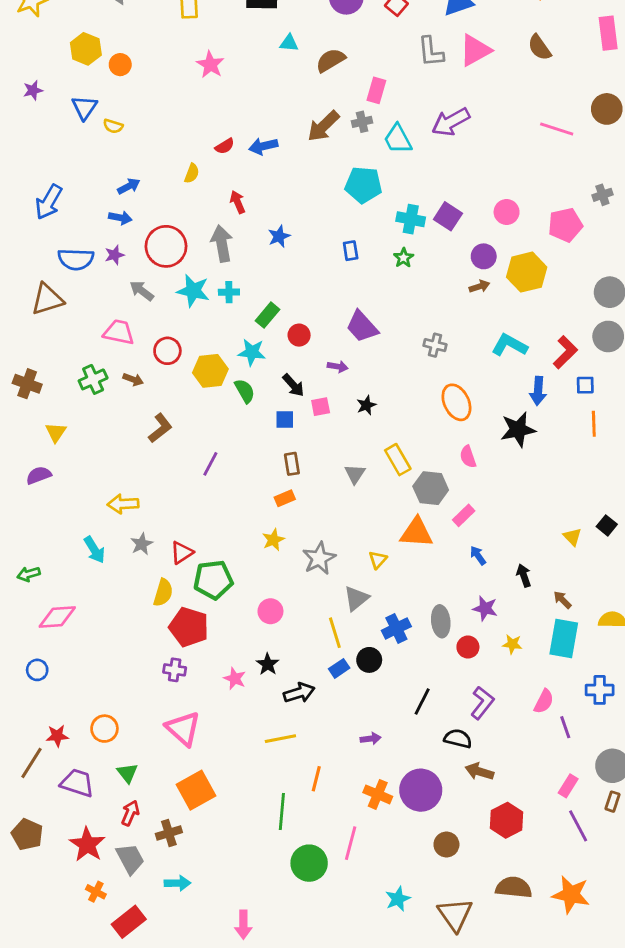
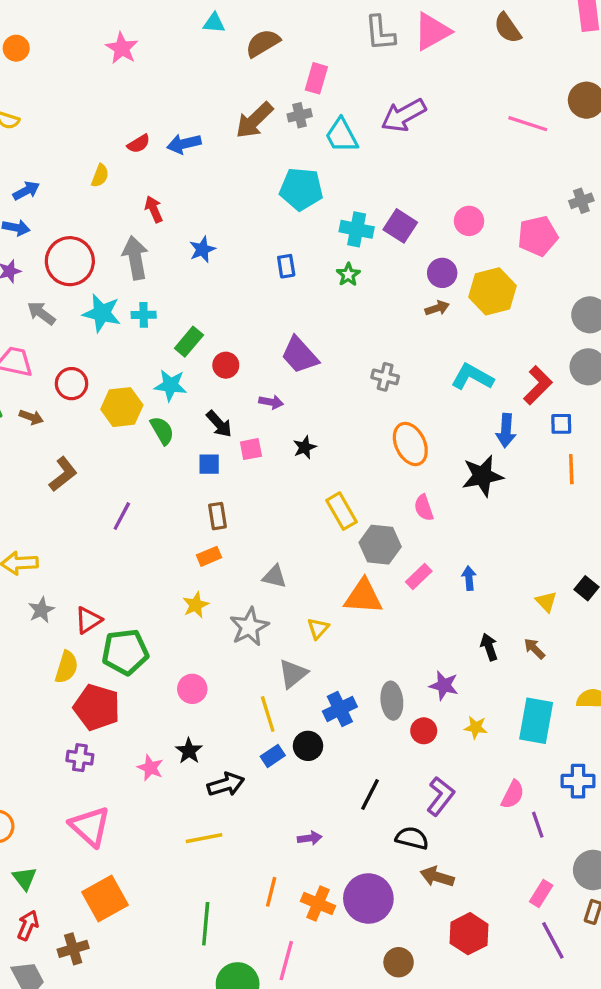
gray triangle: (355, 474) -> (274, 576), moved, turned -50
blue arrow: (478, 555) -> (469, 578), moved, turned 30
brown arrow: (562, 600) -> (534, 649), moved
orange line: (316, 779) -> (271, 892), moved

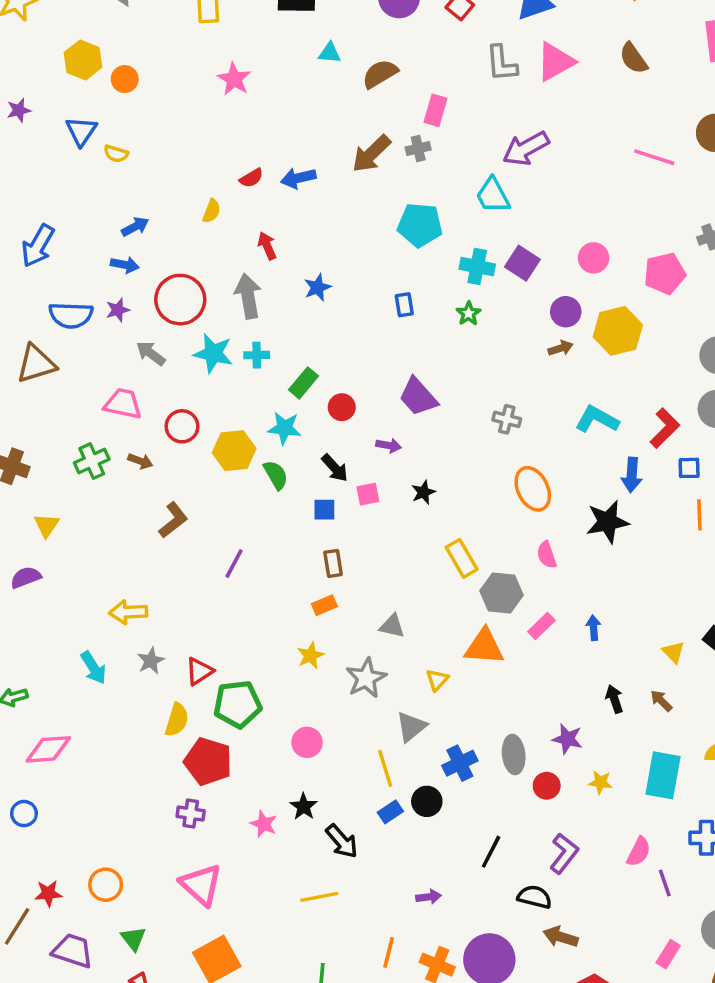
cyan trapezoid: (342, 135) -> (493, 195), moved
black arrow: (226, 784) -> (342, 841), turned 66

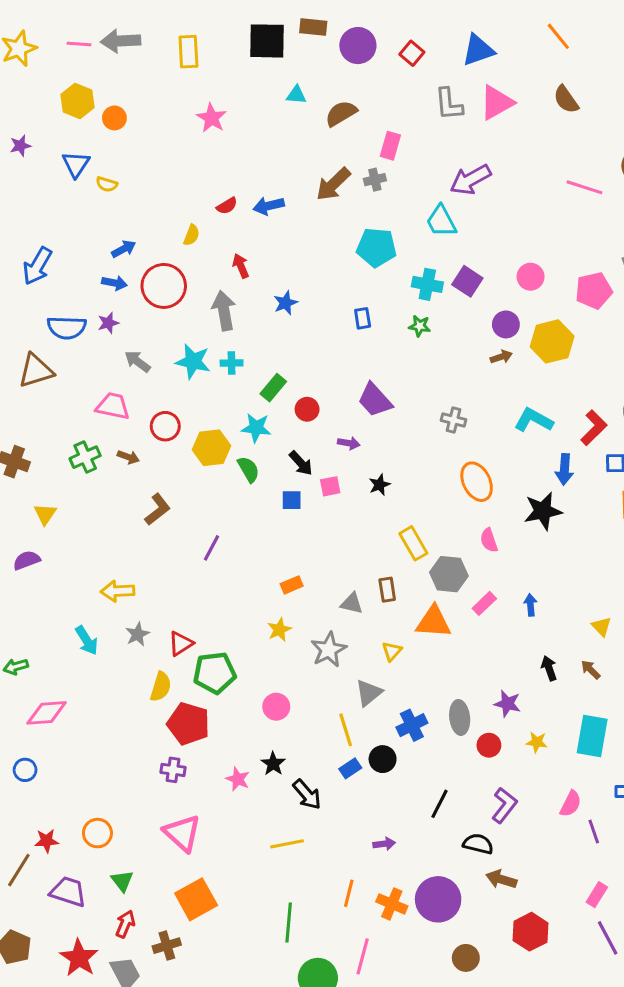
red circle: (180, 300) -> (164, 286), moved
green star: (469, 313) -> (420, 326), turned -30
brown rectangle: (333, 563) -> (387, 590), moved

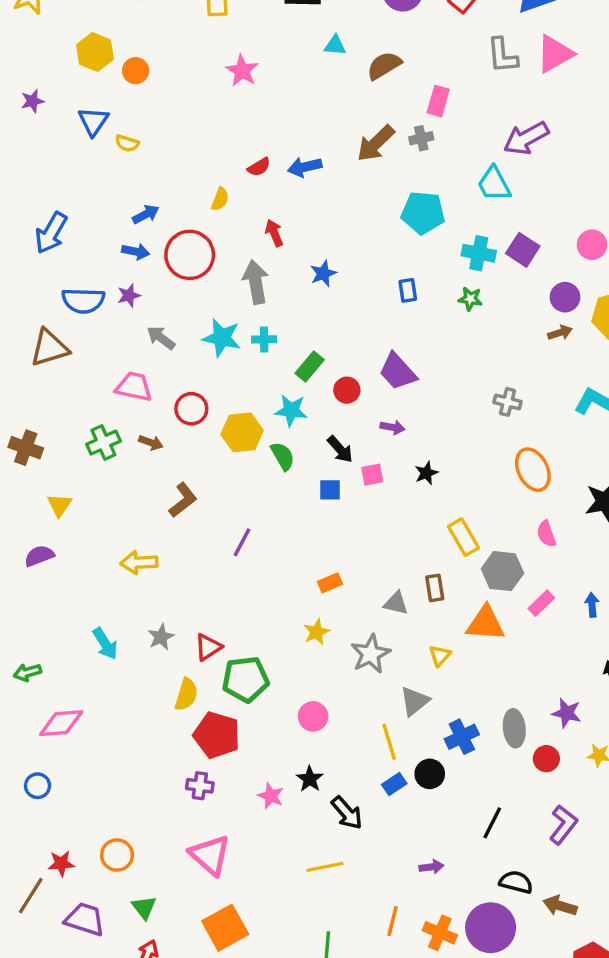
purple trapezoid: (375, 400) -> (398, 372), moved
yellow arrow: (118, 591) -> (139, 563), moved
black semicircle: (478, 844) -> (516, 882), moved

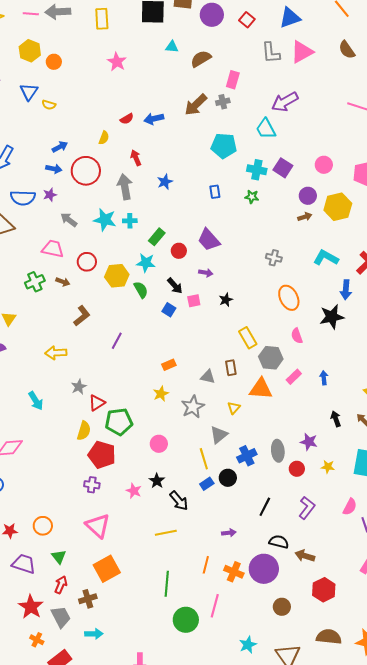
blue square: (330, 490) -> (169, 310), turned 32
gray star: (161, 637) -> (79, 387), moved

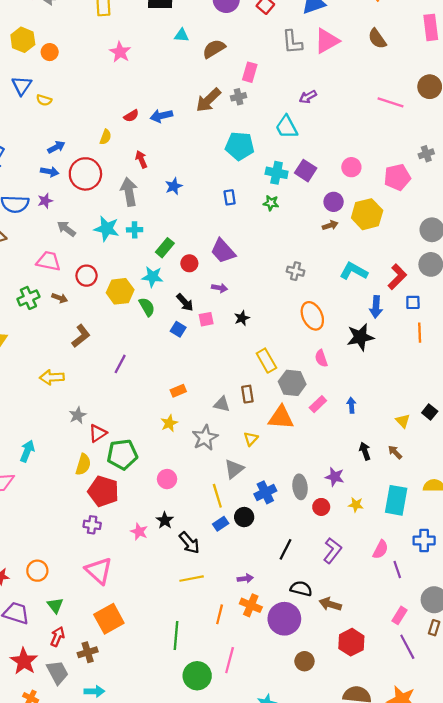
purple arrow: (285, 102) -> (308, 97), size x0.6
cyan arrow: (36, 401) -> (27, 451), moved, turned -126
yellow line: (166, 533) -> (192, 579), moved
orange cross: (234, 572) -> (251, 605), moved

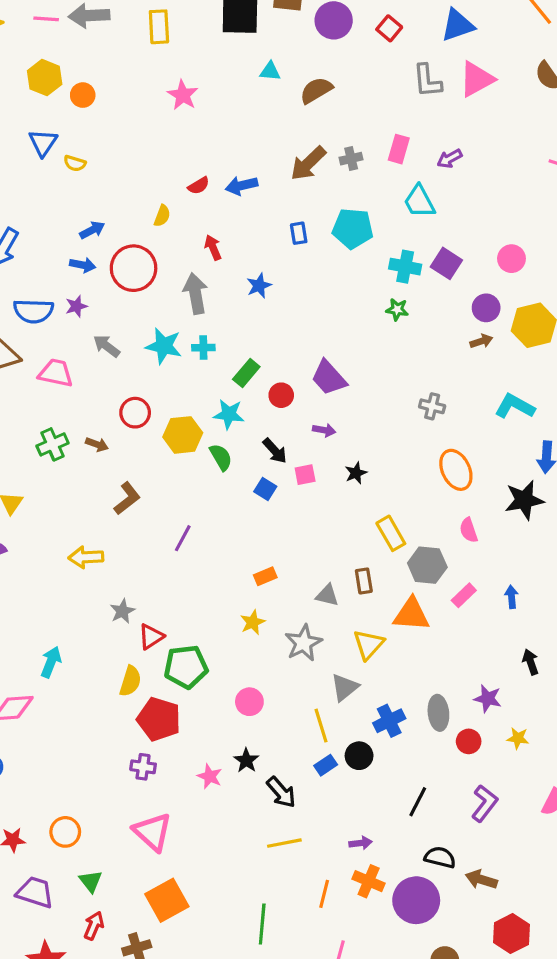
pink rectangle: (250, 72) -> (399, 149), moved
blue rectangle: (230, 197) -> (299, 233), moved
pink trapezoid: (49, 261) -> (56, 373), moved
yellow triangle: (251, 439) -> (369, 645), size x1.5

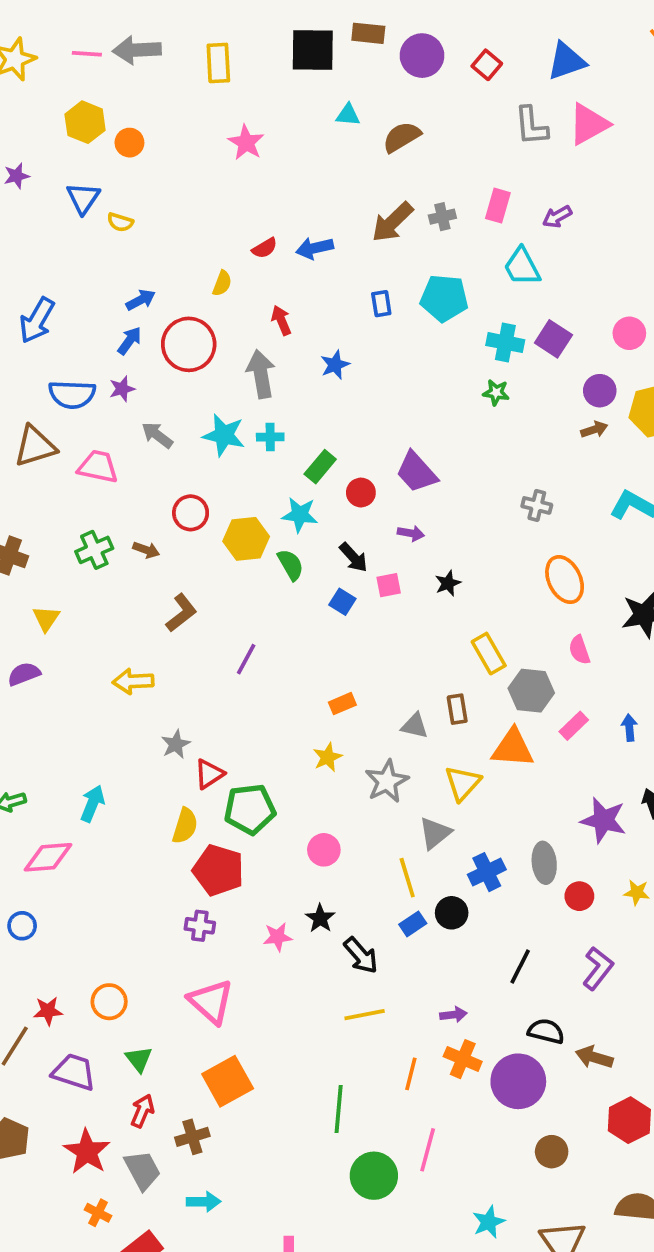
blue arrow: (83, 265) -> (129, 341), turned -65
purple star: (488, 699) -> (603, 820), moved, size x1.4
pink star: (210, 776) -> (278, 937), turned -30

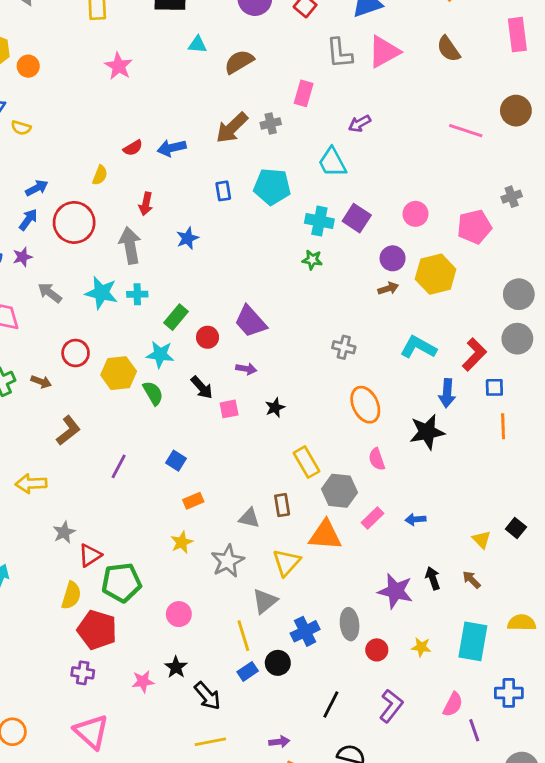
pink rectangle: (498, 206) -> (304, 93), moved
red arrow: (281, 320) -> (146, 204), turned -145
blue square: (342, 602) -> (176, 461), moved
blue arrow: (629, 728) -> (416, 519), turned -90

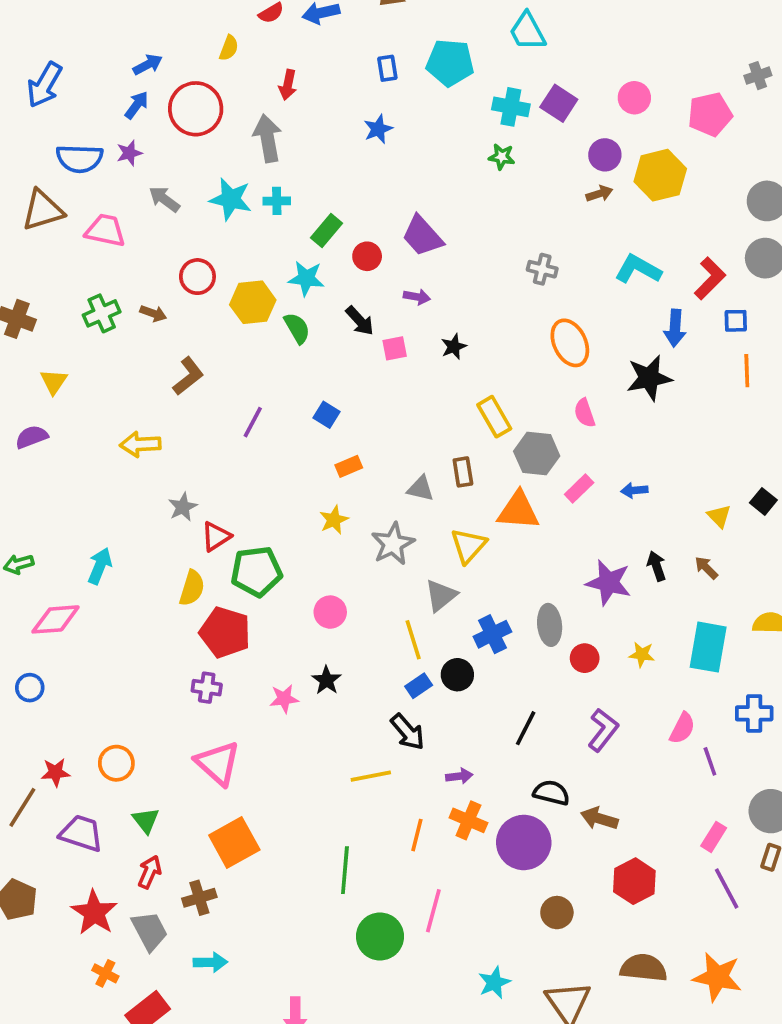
blue star: (187, 238) -> (378, 129), moved
black arrow: (208, 696) -> (408, 732), moved

